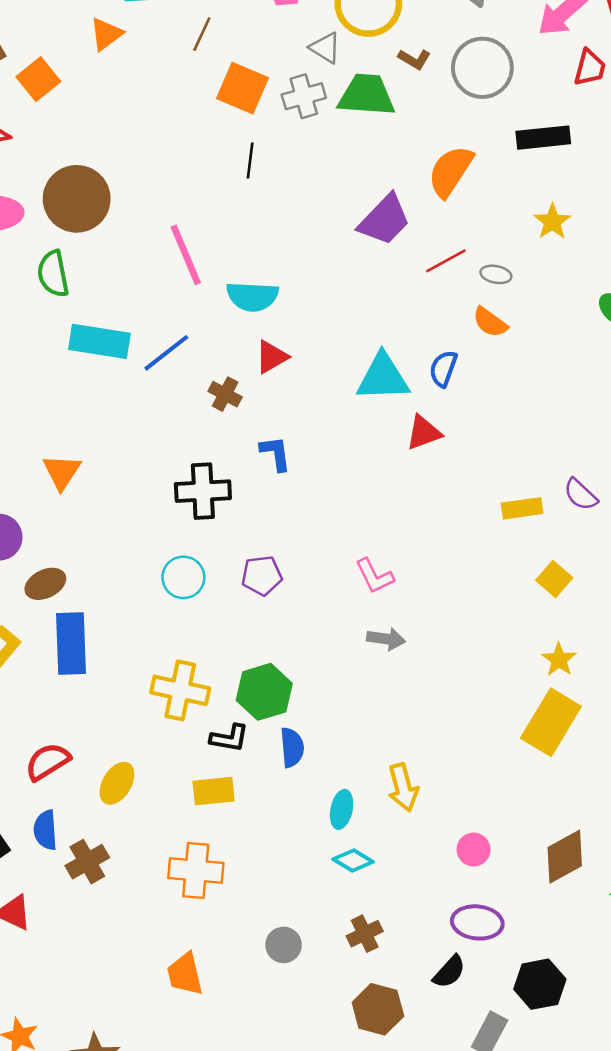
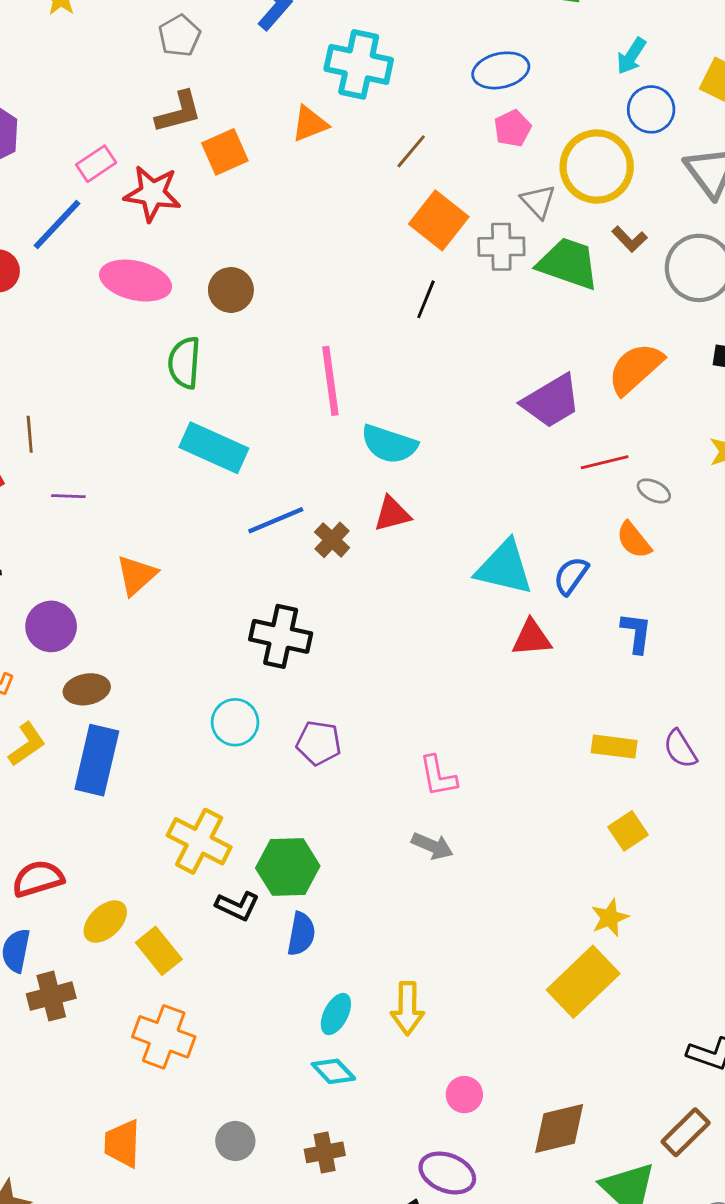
brown circle: (77, 199) -> (231, 290), size x0.6
blue line: (166, 353) -> (276, 520), moved
blue L-shape: (276, 453) -> (636, 633), moved
yellow rectangle: (214, 791) -> (159, 951), moved, turned 42

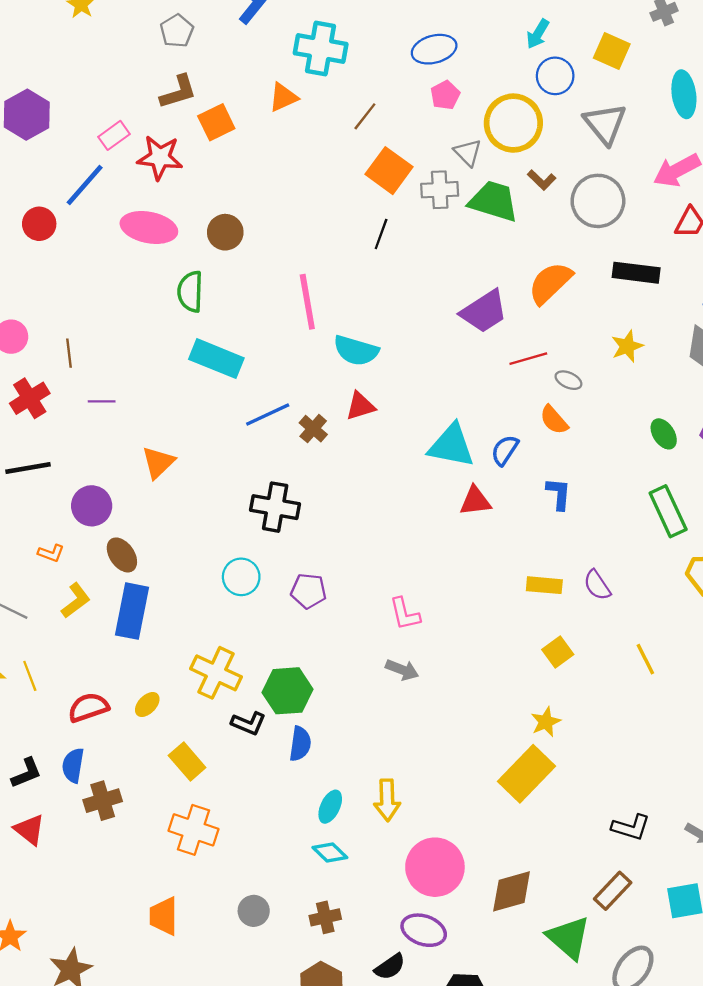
brown ellipse: (87, 689) -> (122, 555), turned 68
yellow ellipse: (105, 922) -> (147, 704), moved, size x0.7
pink circle: (464, 1095) -> (435, 867), size x2.0

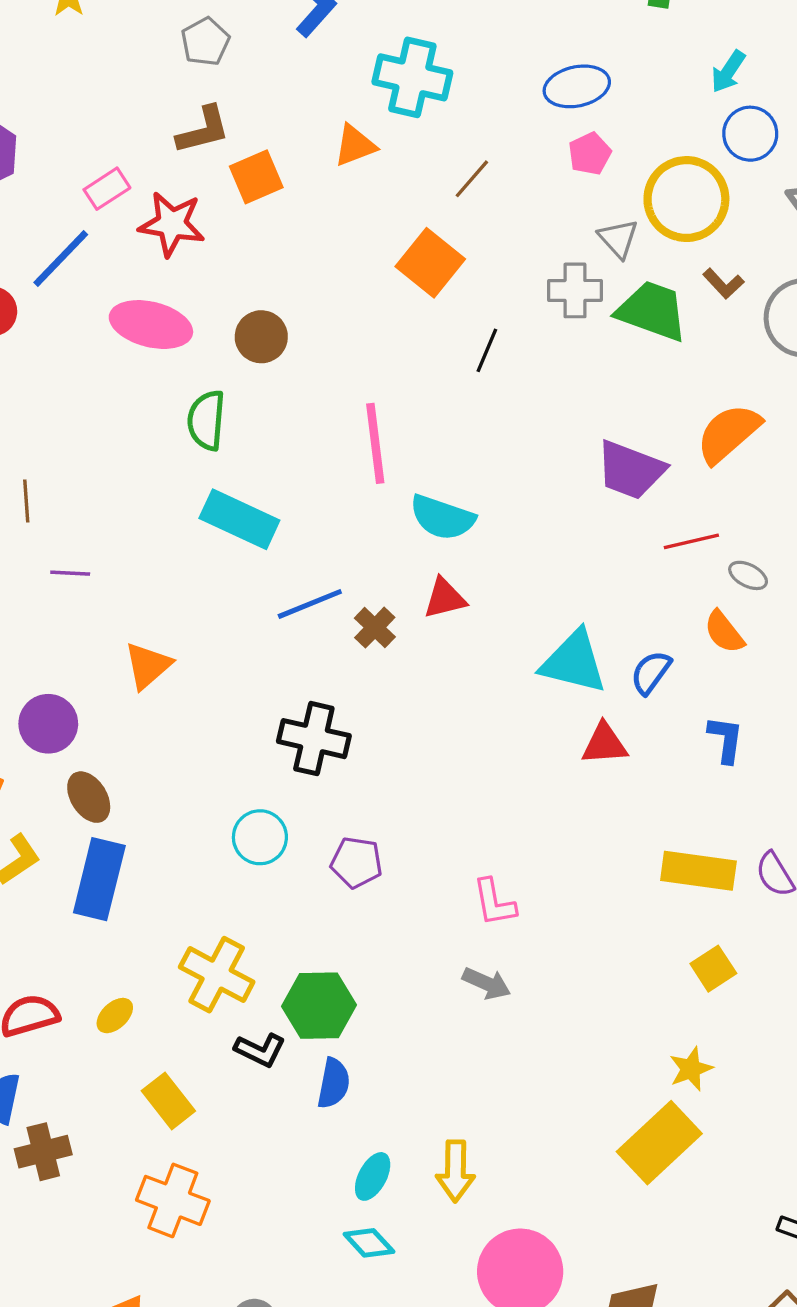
orange square: (389, 171) -> (430, 263), moved
purple trapezoid: (484, 311) -> (631, 470), turned 51
yellow rectangle: (544, 585) -> (698, 871), size x1.4

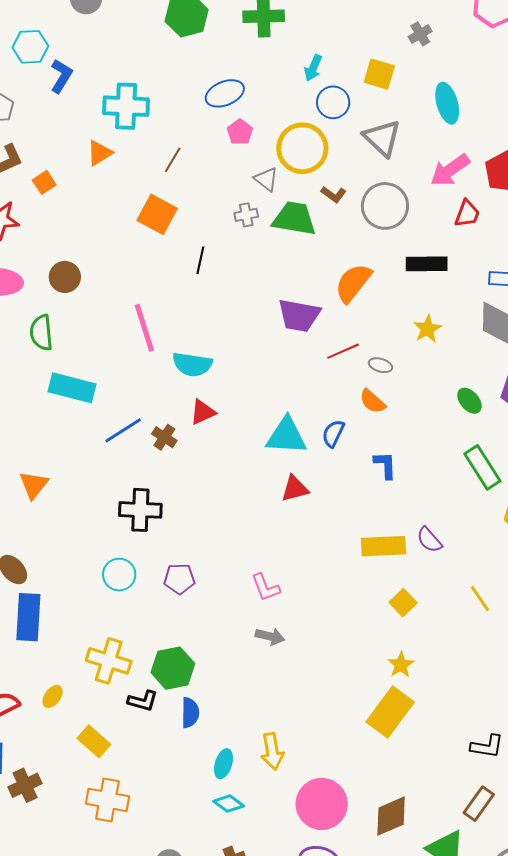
orange square: (256, 177) -> (44, 182), size x0.7
gray cross: (575, 290) -> (246, 215), size x0.7
red triangle: (604, 744) -> (295, 489), moved

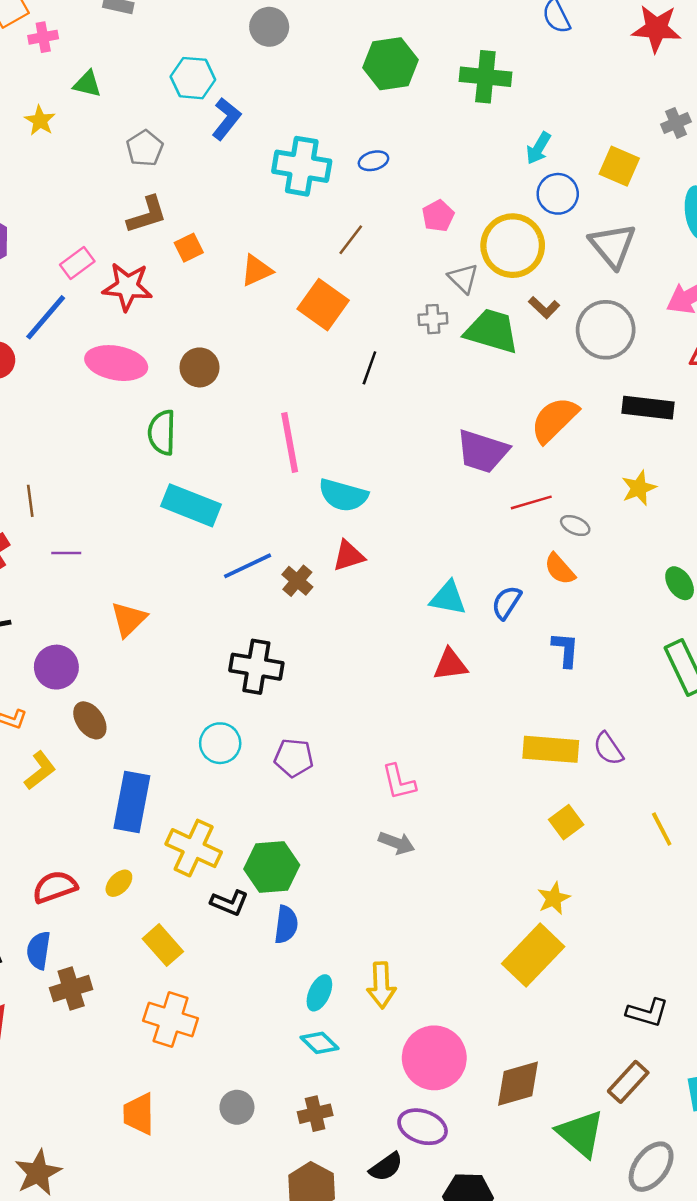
blue ellipse: (225, 93) -> (373, 161), moved, size x0.6
orange triangle: (99, 153) -> (256, 271), moved
cyan triangle: (286, 436) -> (448, 598), size x0.7
blue rectangle: (28, 617) -> (132, 802), moved

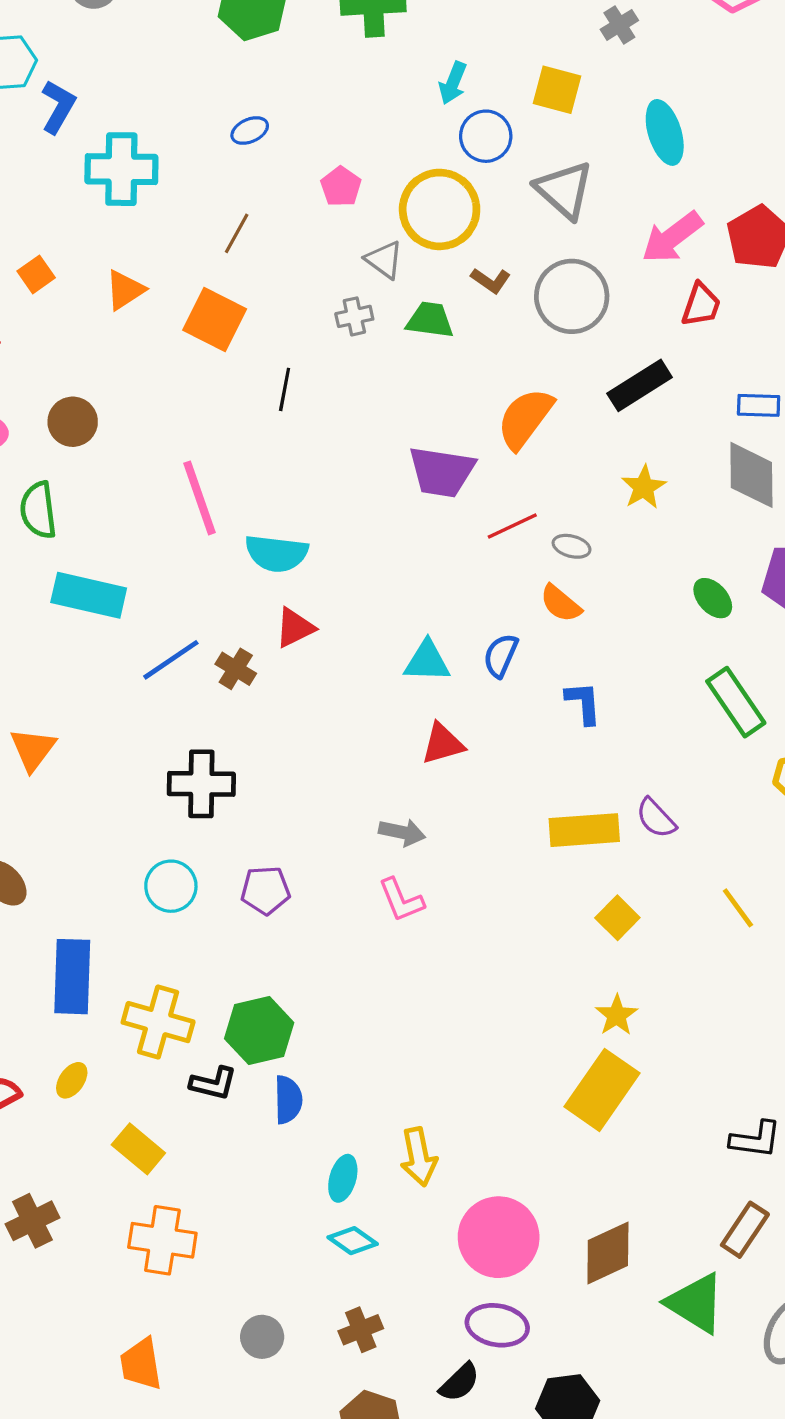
cyan cross: (302, 166) -> (121, 169), moved
green trapezoid: (492, 331) -> (430, 320), size x0.7
black rectangle: (648, 408) -> (640, 385), turned -30
gray arrow: (397, 843) -> (402, 832), moved

